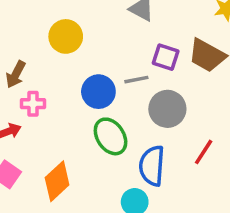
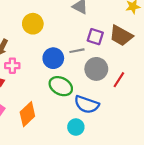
green ellipse: (111, 136) -> (61, 86), turned -30
red line: (204, 152) -> (119, 80), moved
blue semicircle: (152, 166) -> (87, 104), turned -75

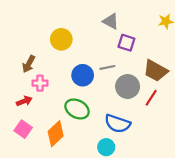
brown trapezoid: (121, 36) -> (156, 71), moved
purple square: (95, 37) -> (126, 43), moved
green ellipse: (61, 86) -> (77, 109), moved

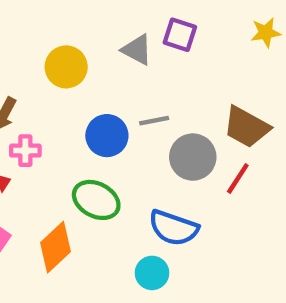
gray triangle: (111, 21) -> (137, 50), moved
purple square: (126, 43) -> (180, 35), moved

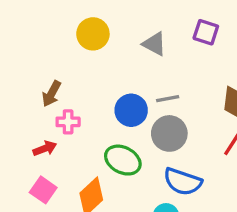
purple square: (180, 35) -> (206, 32), moved
yellow circle: (66, 67) -> (93, 34), moved
gray circle: (193, 157) -> (169, 133), moved

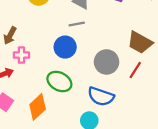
gray line: (168, 99) -> (77, 24), moved
gray circle: (169, 133) -> (107, 62), moved

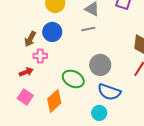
blue circle: (65, 47) -> (52, 32), moved
gray circle: (107, 62) -> (100, 65), moved

